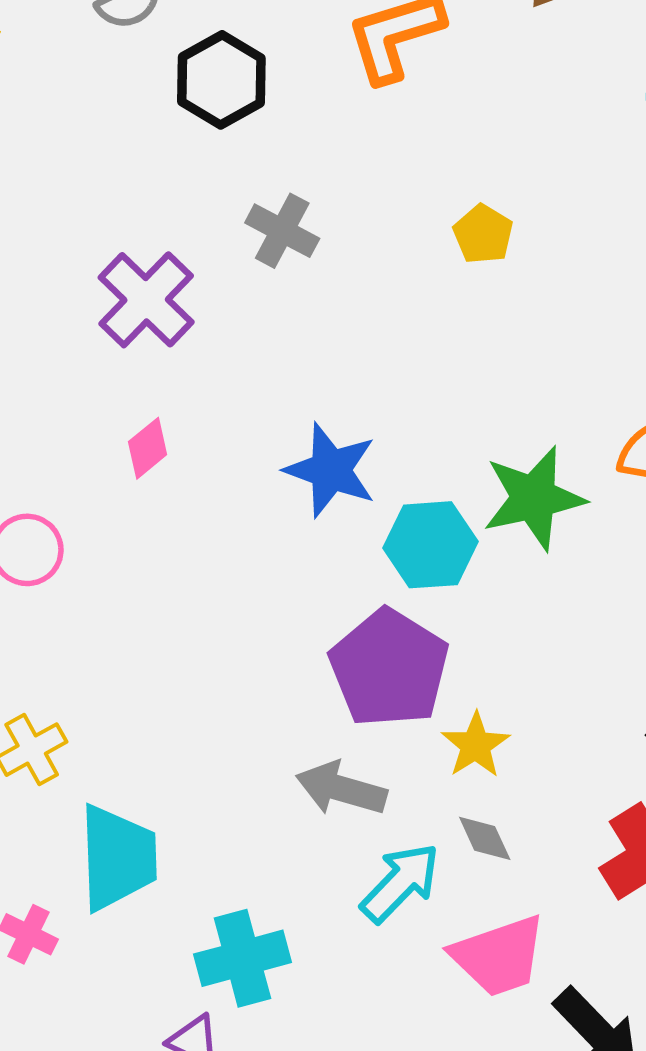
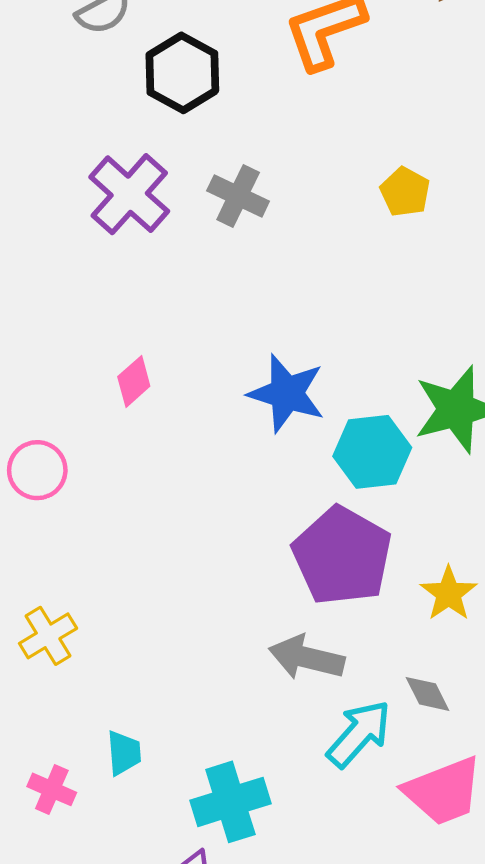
purple cross: (146, 300) -> (129, 194), moved
yellow star: (476, 745) -> (449, 594), moved
cyan trapezoid: (117, 858) -> (124, 753), moved, size x0.5

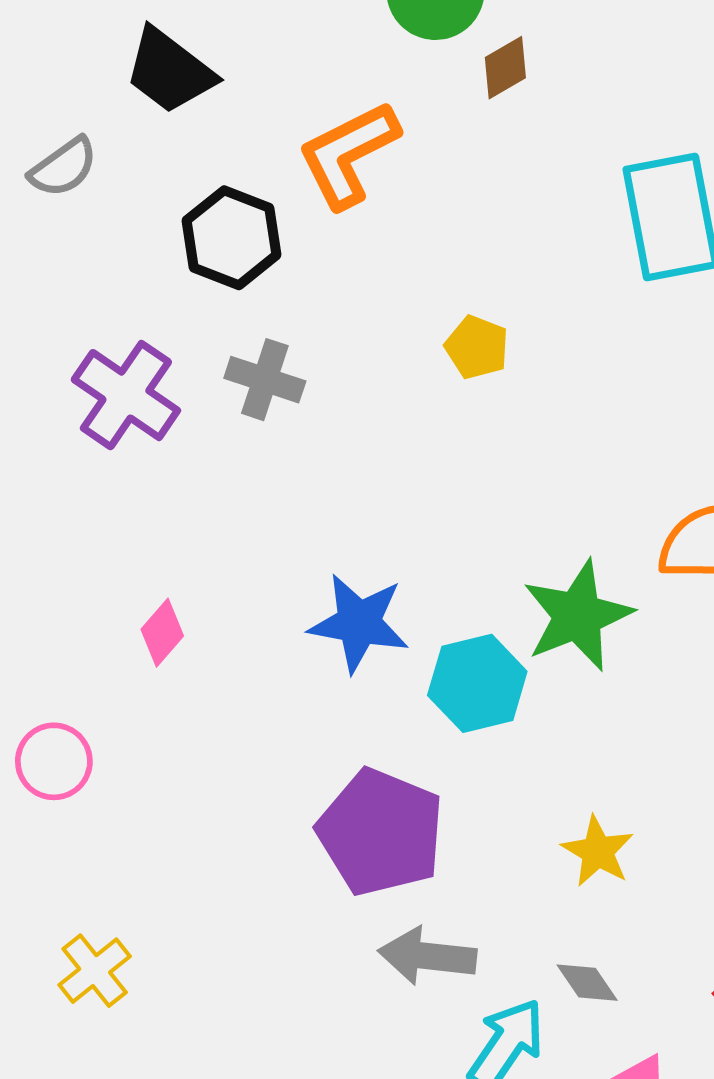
black hexagon: (182, 73) -> (231, 238), moved
purple pentagon: (342, 556) -> (381, 832), moved

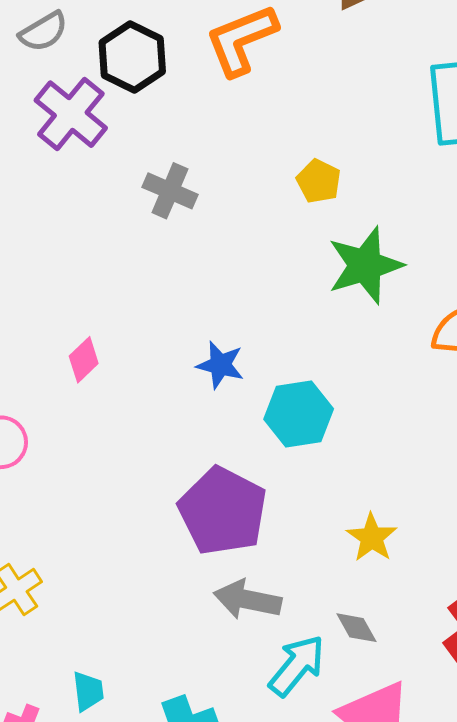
black hexagon: (231, 238) -> (132, 57), moved
purple cross: (126, 395) -> (71, 114), moved
green star: (578, 616) -> (365, 265), moved
blue star: (359, 623) -> (220, 365), size x0.7

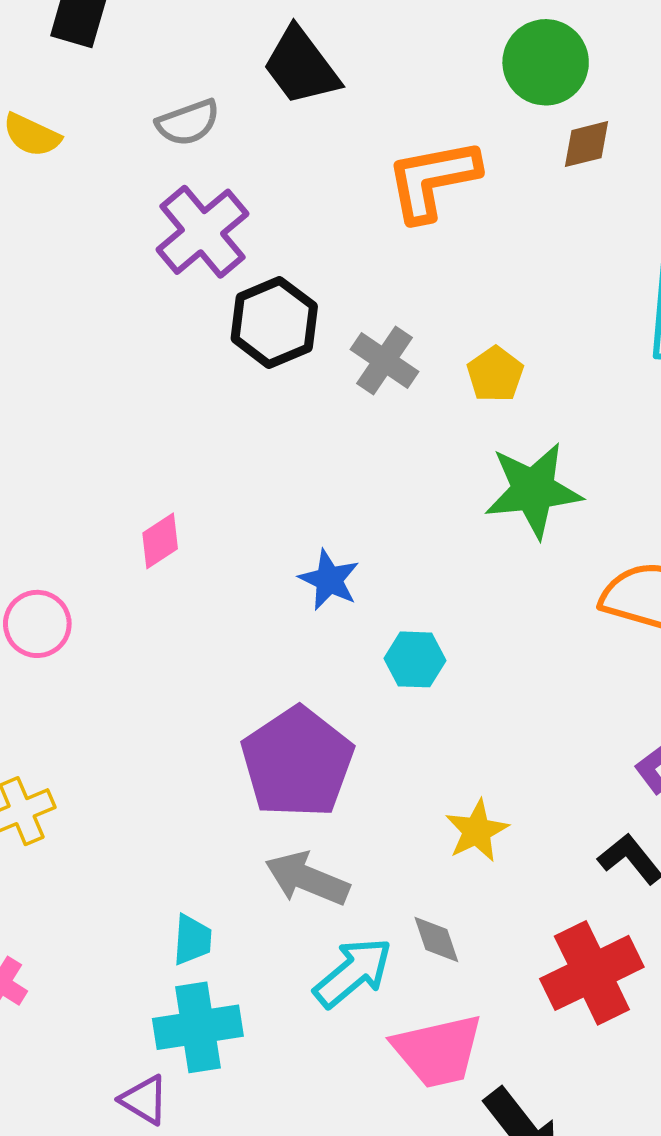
black hexagon: (132, 57) -> (274, 322), moved
gray cross: (170, 191) -> (385, 360), moved
cyan hexagon: (299, 414) -> (415, 659), size x0.7
cyan trapezoid: (88, 691) -> (192, 940), moved

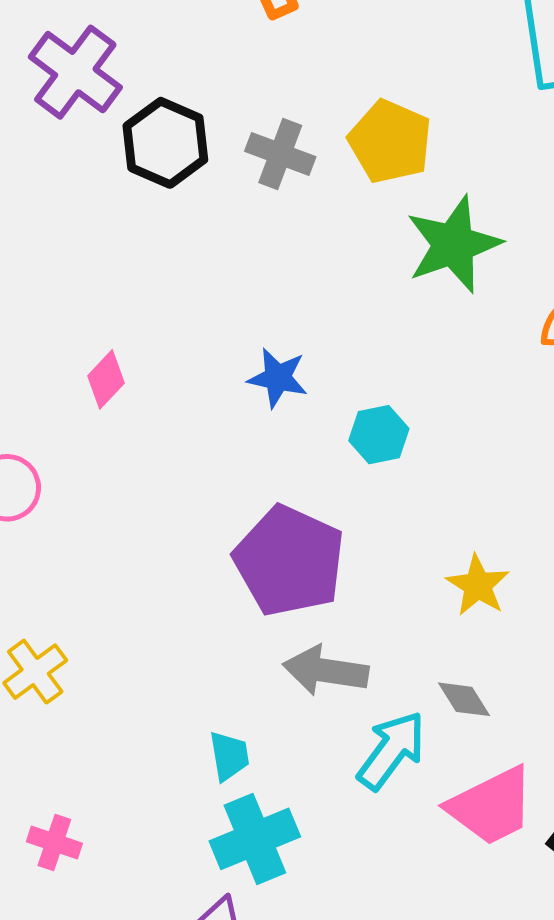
yellow pentagon: (495, 374) -> (390, 142), size x1.5

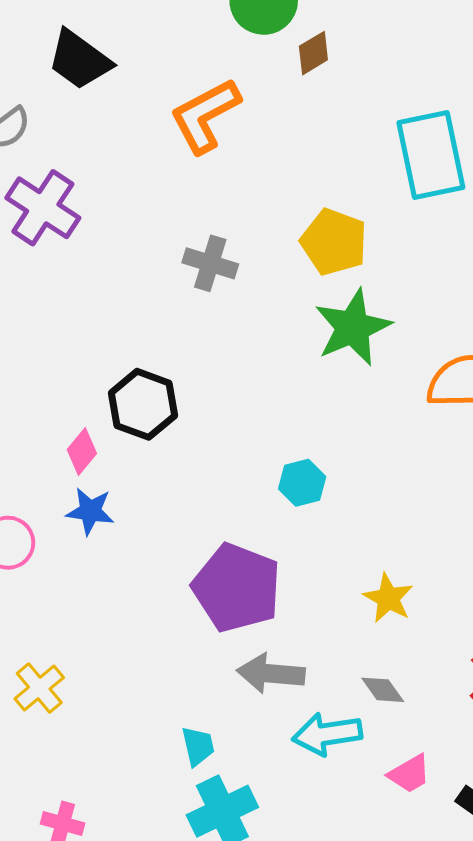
yellow pentagon: (390, 142) -> (334, 242), moved
black hexagon: (165, 143) -> (143, 404), moved
blue star: (278, 378) -> (90, 511), moved
cyan arrow: (391, 750) -> (327, 734), turned -132
pink trapezoid: (491, 806) -> (409, 774), size x0.6

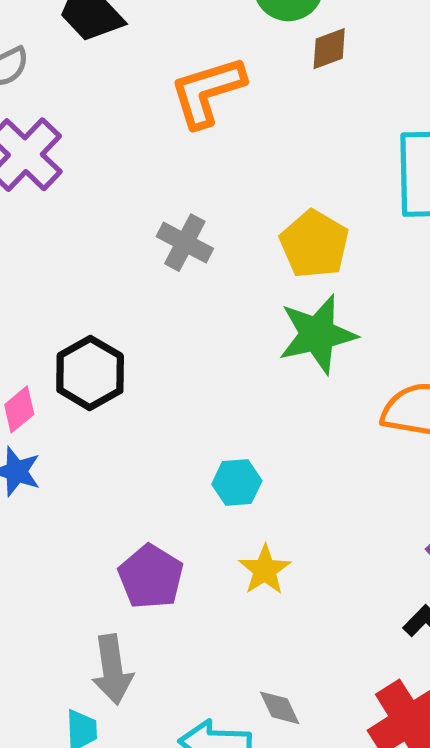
purple pentagon: (237, 588) -> (151, 577), size x0.7
yellow star: (388, 598) -> (265, 570), moved
gray arrow: (271, 673) -> (112, 670), moved, turned -114

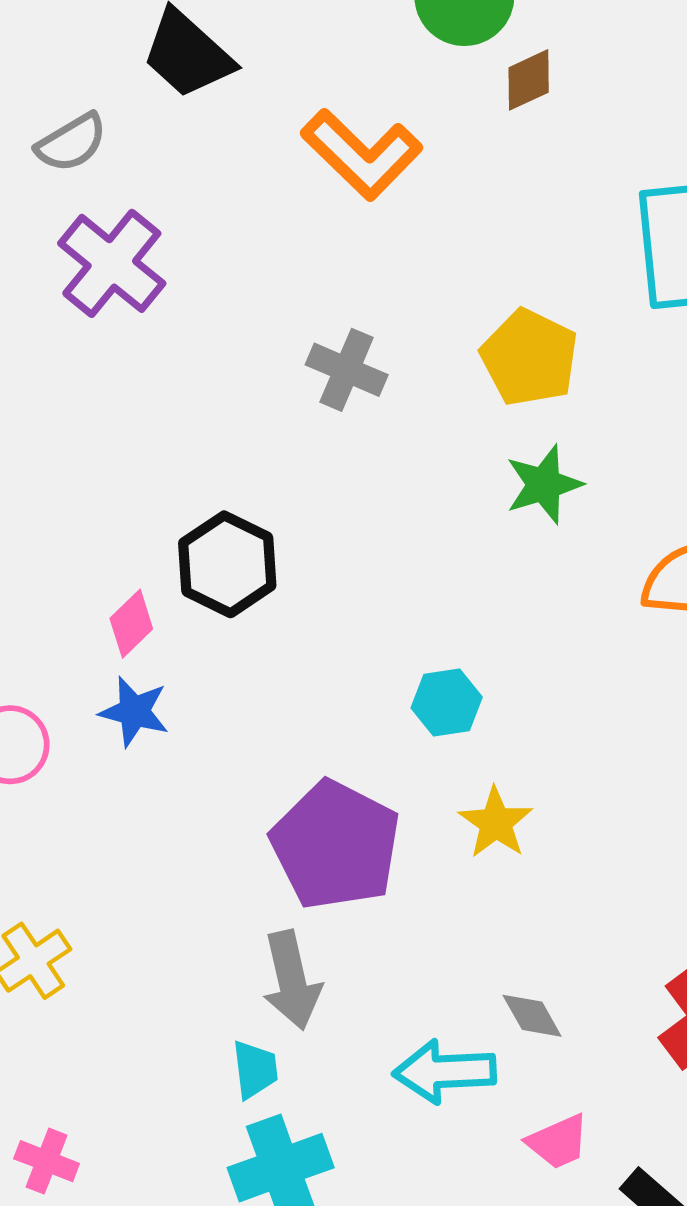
orange L-shape: (207, 92) -> (362, 154), turned -114
green star: (317, 334) -> (544, 484), size x0.7
purple pentagon: (151, 577) -> (336, 845), size x1.4

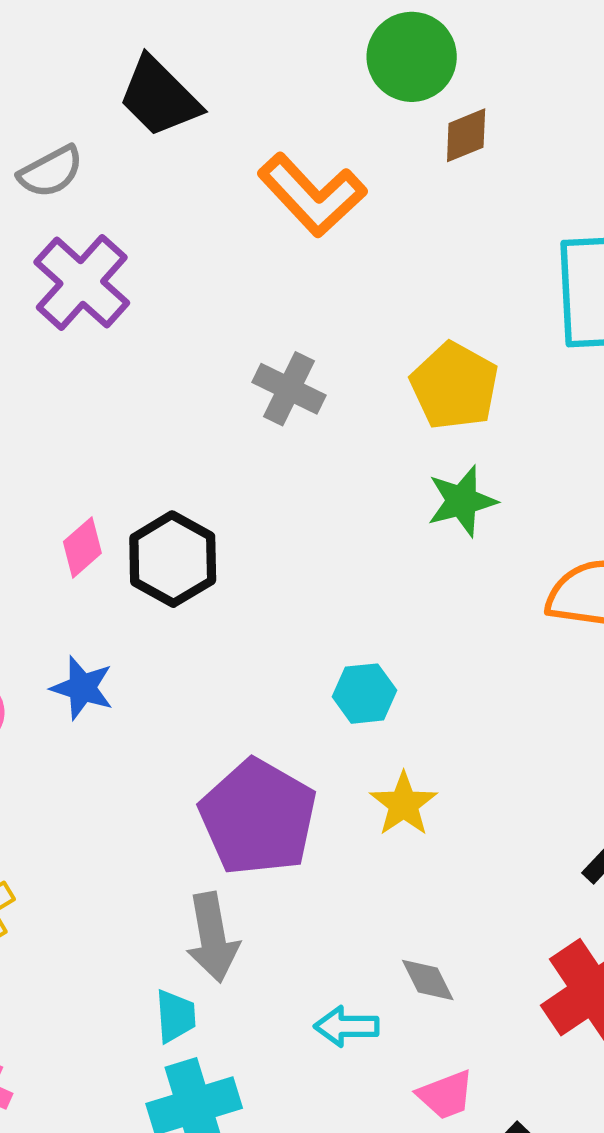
pink diamond: (131, 624) -> (82, 547), moved
cyan arrow: (445, 1071) -> (346, 1026), size x0.7

